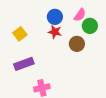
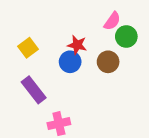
blue circle: (55, 17) -> (70, 62), moved
purple rectangle: (24, 64) -> (34, 90), turned 72

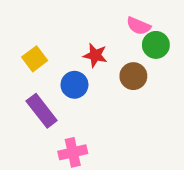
pink semicircle: (112, 21) -> (139, 26), turned 78
blue circle: (70, 62) -> (74, 85), moved

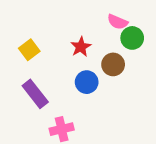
red star: (95, 55) -> (81, 47), turned 30
blue circle: (74, 85) -> (87, 82), moved

